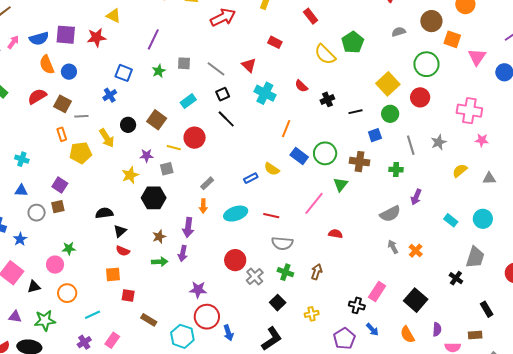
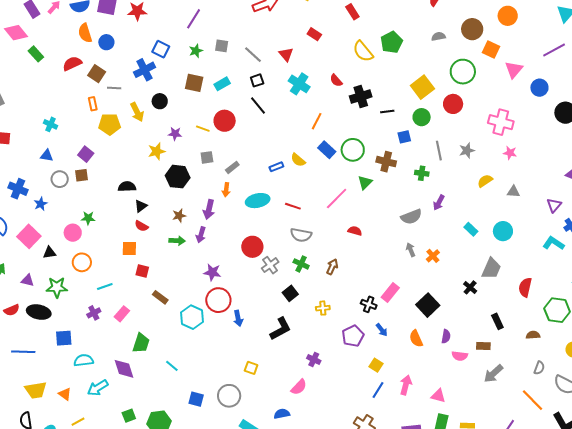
blue cross: (110, 95) -> (145, 70), size x1.5
black cross: (327, 99) -> (361, 96), size x1.5
brown square: (157, 120) -> (194, 83), moved, turned -30
gray square: (167, 169) -> (207, 157), moved

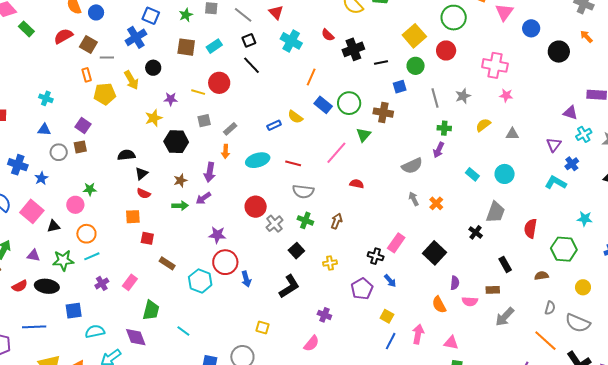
green cross: (422, 173) -> (444, 128), moved
purple arrow: (201, 235) -> (203, 198), turned 42
cyan line: (105, 286) -> (92, 256), moved
orange semicircle: (416, 339) -> (439, 305), moved

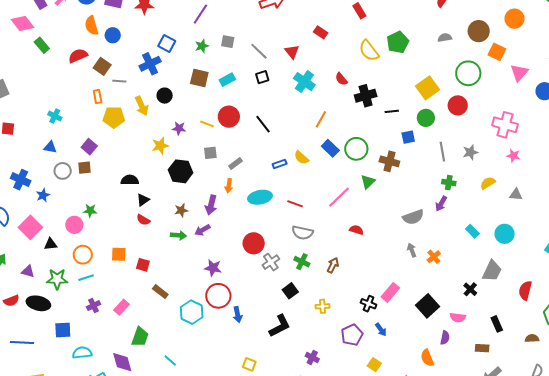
black line: (252, 65) -> (263, 124), moved
orange square: (133, 217) -> (119, 254), moved
pink semicircle: (470, 301) -> (458, 317), moved

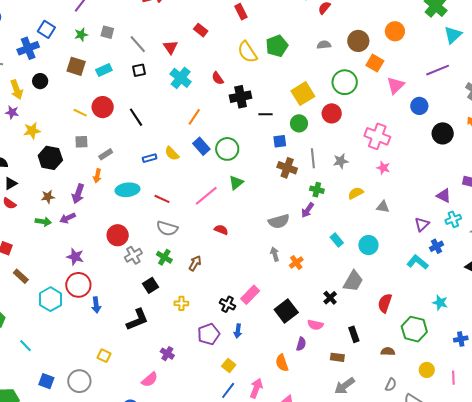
purple star: (179, 128) -> (12, 112), moved
brown cross: (389, 161) -> (287, 168), moved
blue arrow: (381, 330) -> (238, 331), turned 40

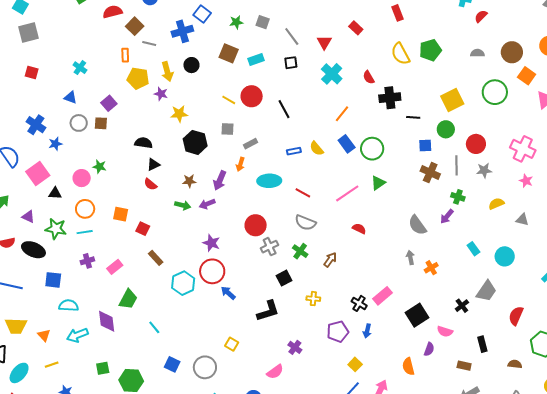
red circle: (332, 113) -> (476, 144), moved
gray semicircle: (279, 221) -> (417, 225), turned 65
blue arrow: (96, 305) -> (228, 293), turned 133

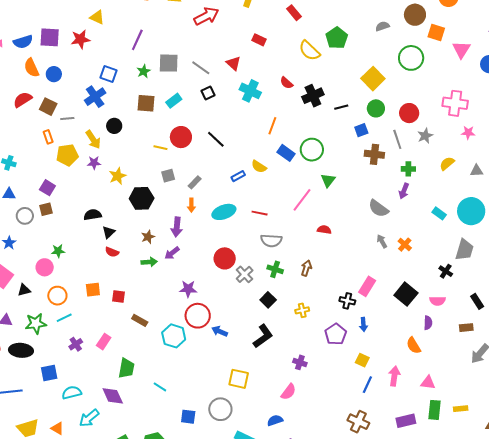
gray square: (263, 22) -> (169, 63), size x1.5
cyan circle: (505, 256) -> (471, 211), size x1.4
yellow square: (232, 344) -> (239, 379), size x1.5

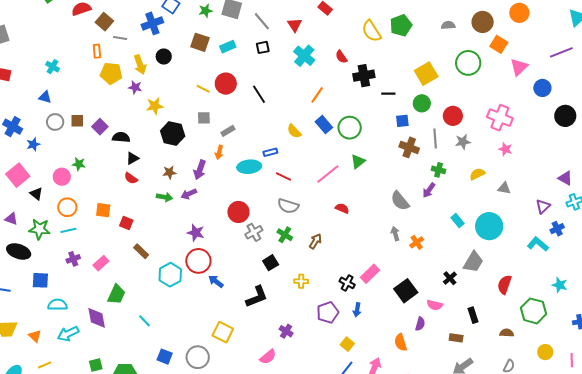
blue rectangle: (238, 176) -> (270, 152), moved
purple square: (47, 188) -> (100, 127), moved
black triangle: (24, 290) -> (36, 194), turned 40

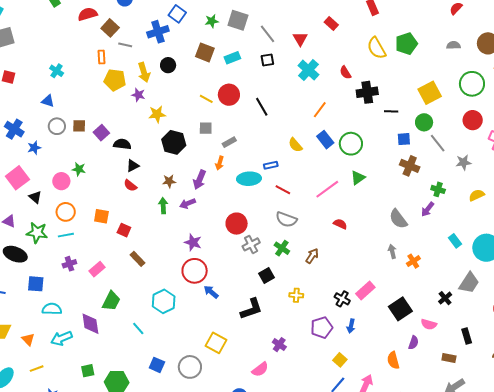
red circle: (453, 116) -> (473, 120), moved
gray line: (435, 139) -> (438, 143), moved, turned -36
green arrow: (164, 197) -> (163, 206), turned -105
cyan hexagon: (170, 275) -> (164, 301), moved

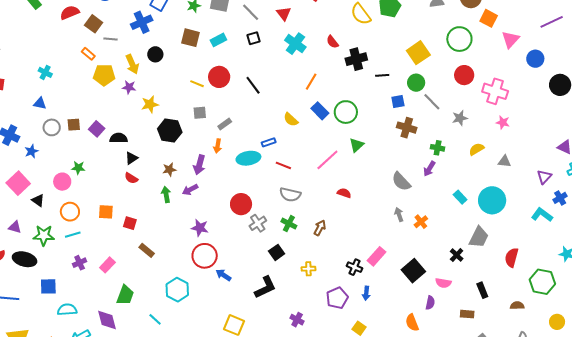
orange rectangle: (102, 57) -> (88, 54), turned -40

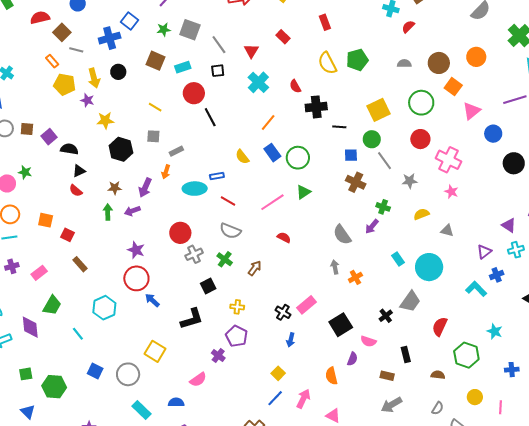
red circle: (219, 77) -> (194, 93), moved
purple pentagon: (337, 298) -> (237, 336), moved, turned -30

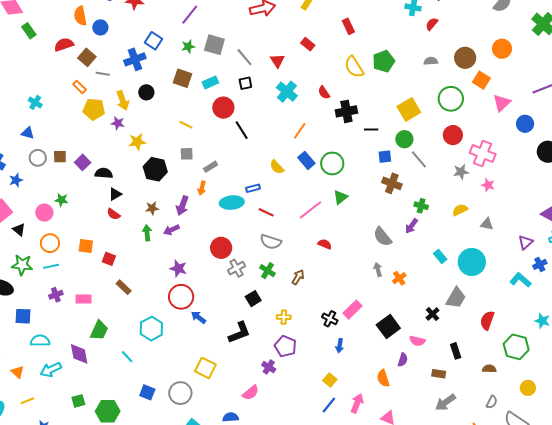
gray star: (410, 181) -> (461, 172), moved
pink rectangle: (39, 273) -> (84, 299), turned 42

